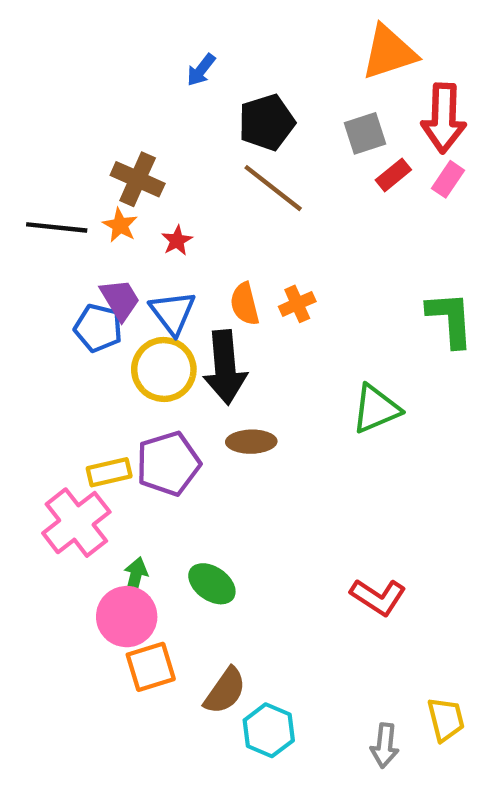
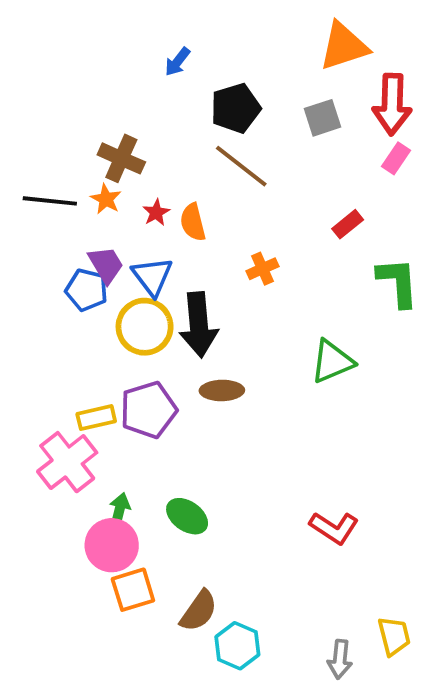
red rectangle: (393, 175) -> (348, 224), moved
orange semicircle: (245, 304) -> (193, 222), moved

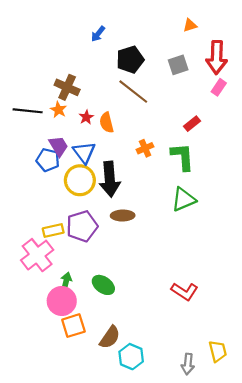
orange triangle: (344, 46) -> (190, 25), size x0.5
green L-shape: (398, 282) -> (182, 157), moved

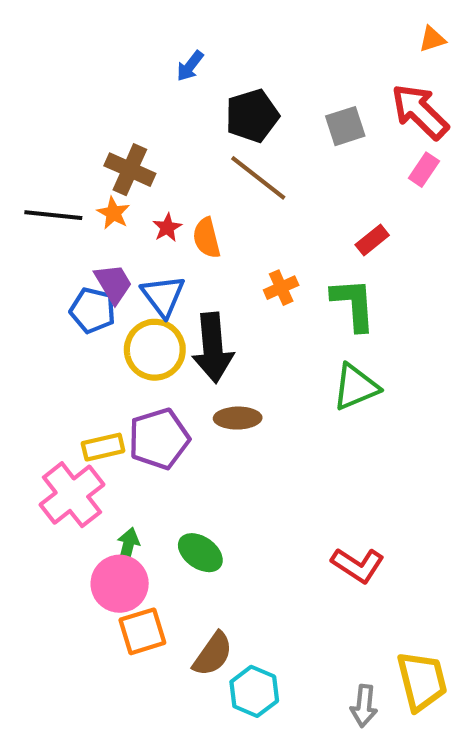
orange triangle: (190, 25) -> (432, 39), moved
red arrow: (217, 57) -> (420, 112), turned 132
yellow trapezoid: (218, 351) -> (422, 681), size x1.4

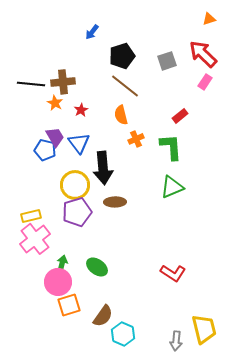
brown cross: (130, 170) -> (63, 82), turned -30
black line: (53, 215) -> (31, 84), moved
orange semicircle: (207, 238) -> (121, 115), moved
yellow circle: (155, 350) -> (75, 185), moved
yellow rectangle: (103, 447) -> (31, 216), moved

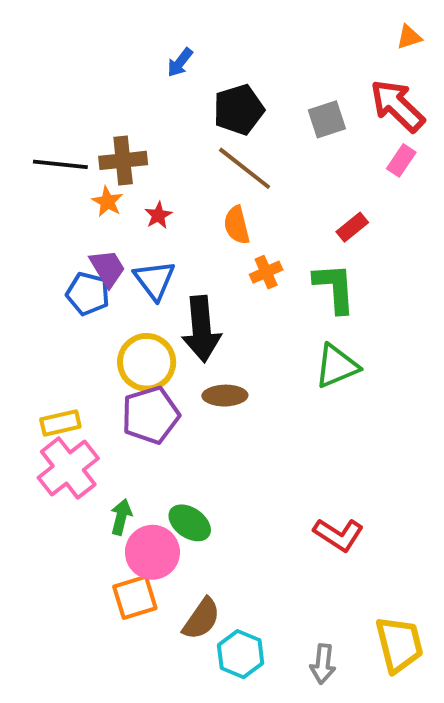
pink circle: (58, 282) -> (152, 552), moved
gray arrow: (176, 341) -> (323, 664), moved

